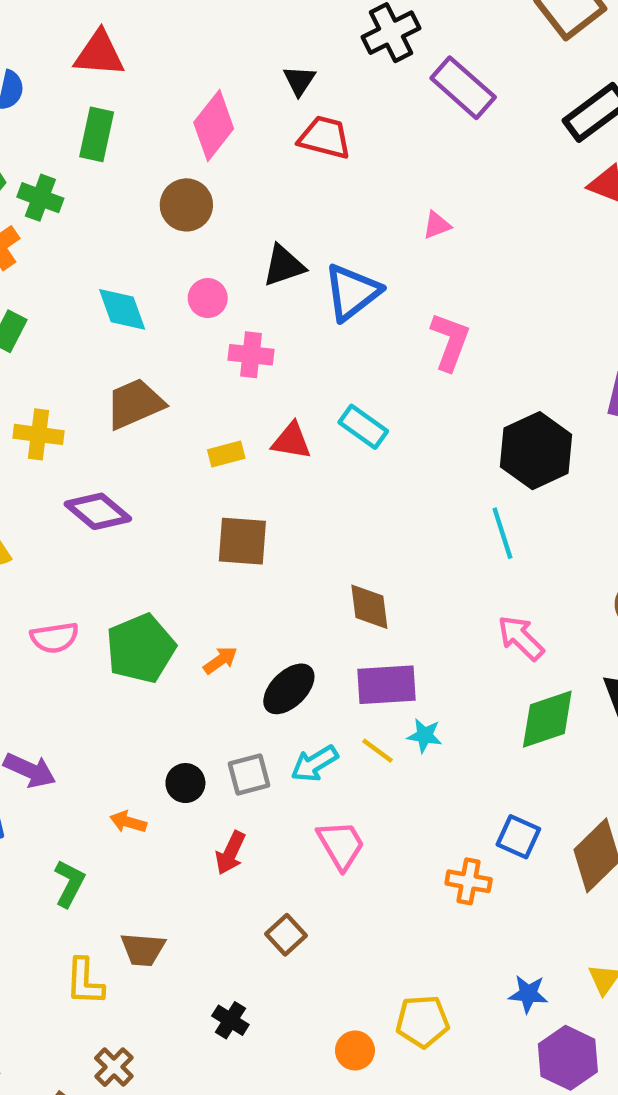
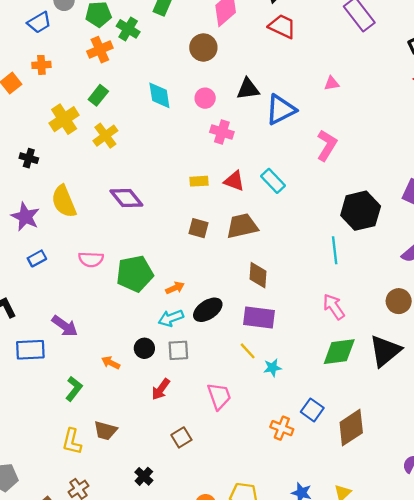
brown trapezoid: (135, 404) -> (242, 226), moved
yellow cross: (38, 434) -> (105, 136), moved, turned 35
brown square: (242, 541) -> (199, 228), size x0.7
cyan star: (425, 736) -> (272, 368), moved, turned -30
cyan arrow: (314, 764) -> (171, 318), moved

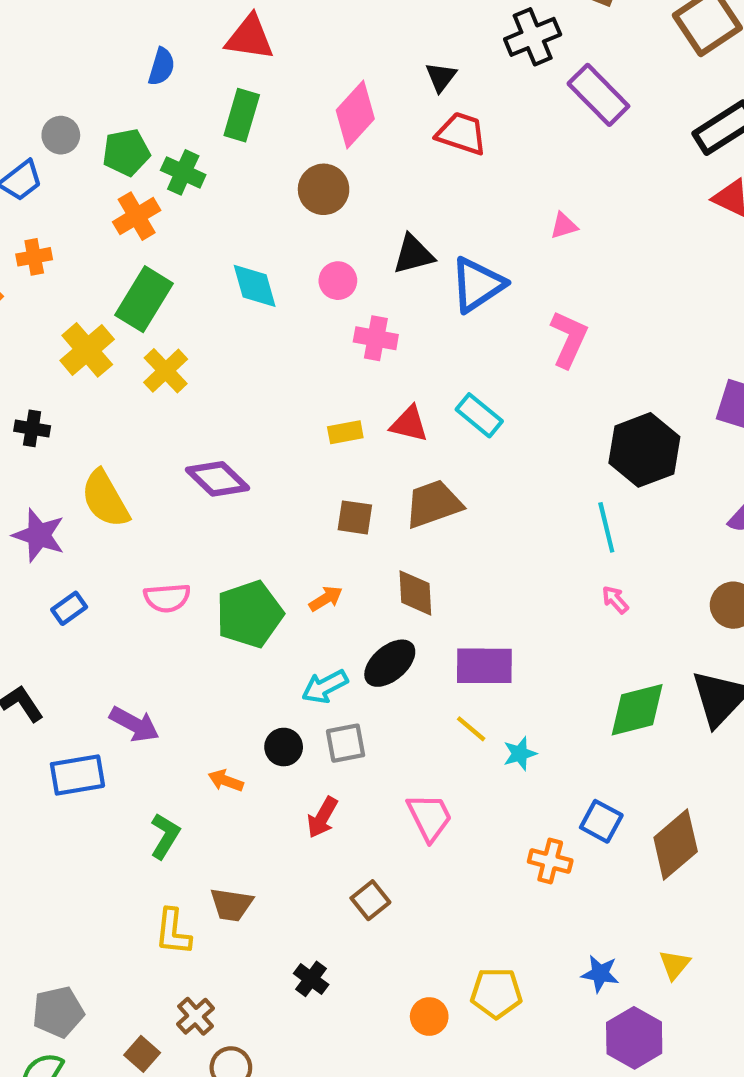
green rectangle: (98, 95) -> (144, 299), size x1.6
brown diamond: (258, 275) -> (415, 593), moved
orange arrow: (175, 288) -> (326, 599), moved
pink arrow: (334, 307) -> (615, 600), moved, size x0.6

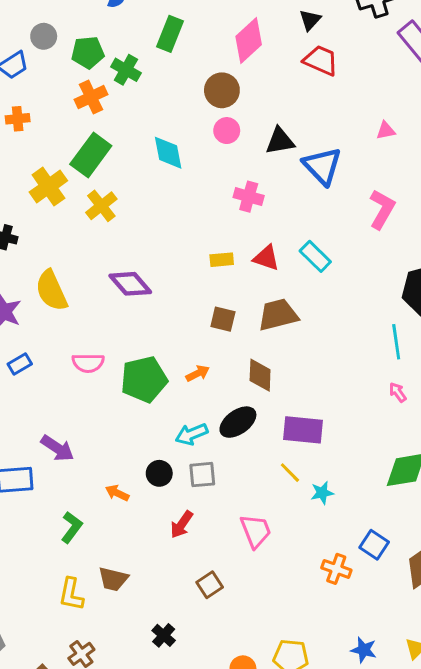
pink circle: (338, 281) -> (227, 131), moved
blue triangle: (477, 285) -> (322, 166), turned -45

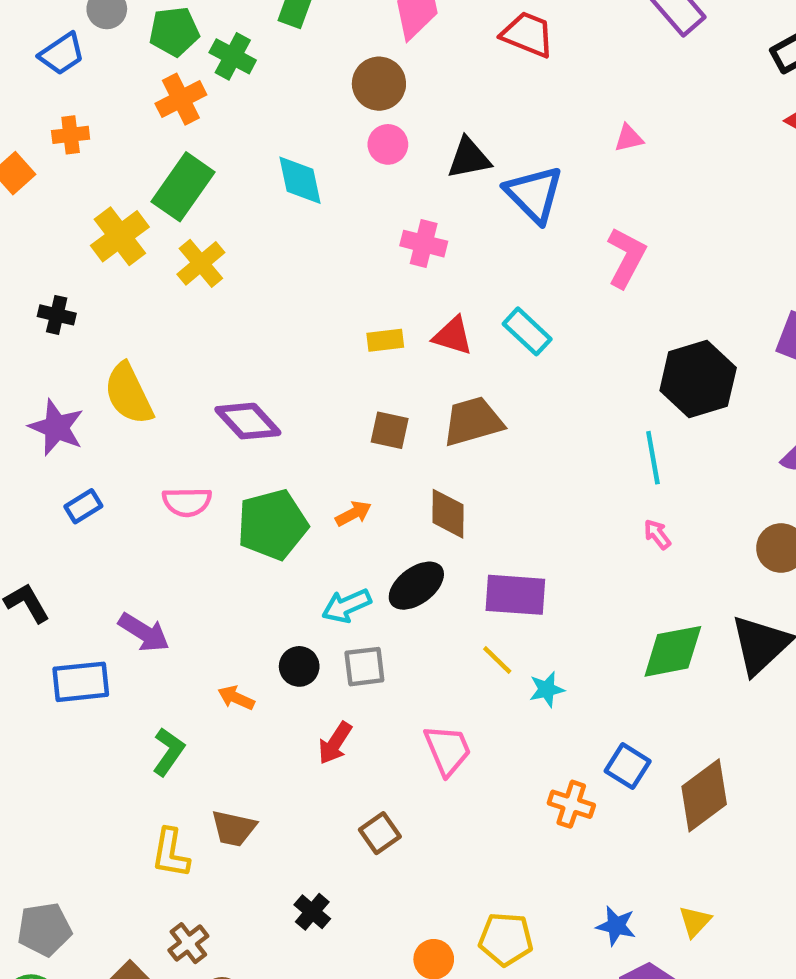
purple diamond: (130, 284) -> (248, 421), moved

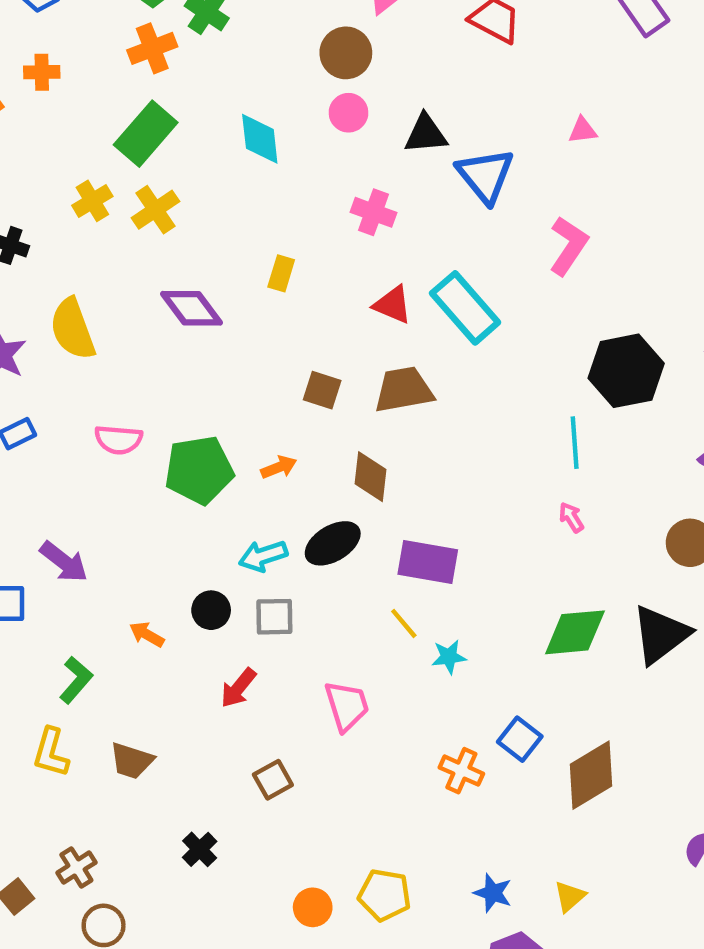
yellow cross: (120, 236) -> (92, 201), moved, size x0.7
cyan rectangle: (527, 331) -> (465, 308), size x1.5
yellow rectangle: (385, 340) -> (281, 273), moved, turned -72
purple diamond: (248, 421) -> (192, 308), moved
yellow L-shape: (171, 853) -> (51, 752), moved

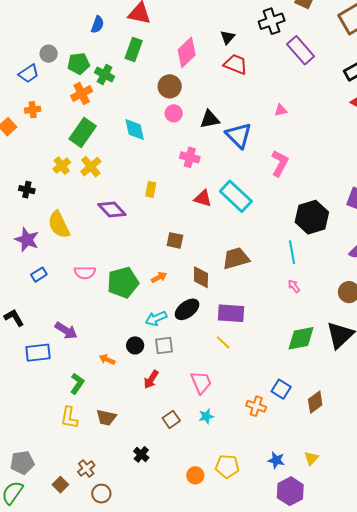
brown trapezoid: (404, 390) -> (236, 258), moved
cyan star: (449, 657) -> (206, 416), moved
brown diamond: (591, 775) -> (315, 402), size x0.7

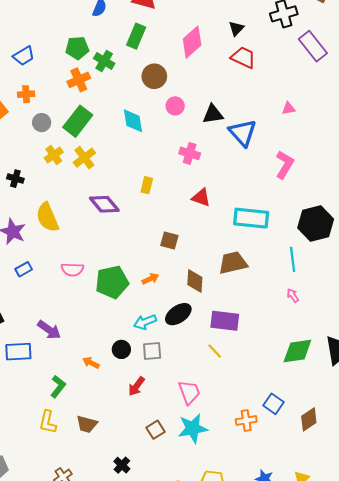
gray circle: (49, 54) -> (42, 123), moved
brown circle: (170, 86) -> (154, 76), moved
cyan rectangle: (236, 196) -> (251, 218), moved, turned -40
orange cross: (256, 406) -> (246, 420), turned -30
cyan star: (206, 416) -> (193, 428), size x1.8

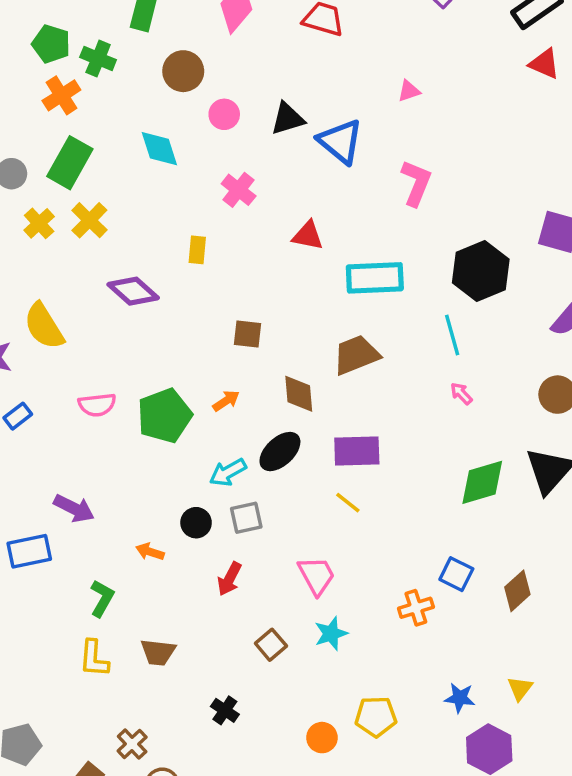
green pentagon: (77, 48) -> (51, 44), turned 30
pink cross: (190, 153) -> (239, 190), moved, turned 30
red triangle: (201, 197) -> (308, 236), moved
cyan star: (193, 428) -> (331, 634), size x0.7

